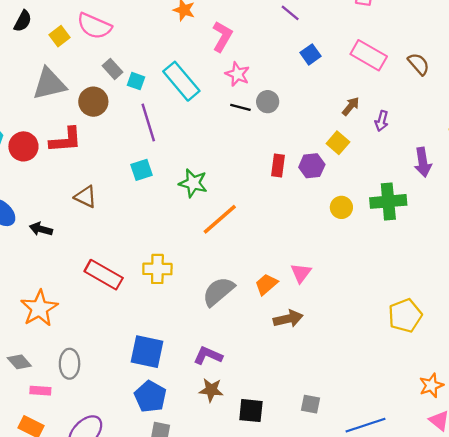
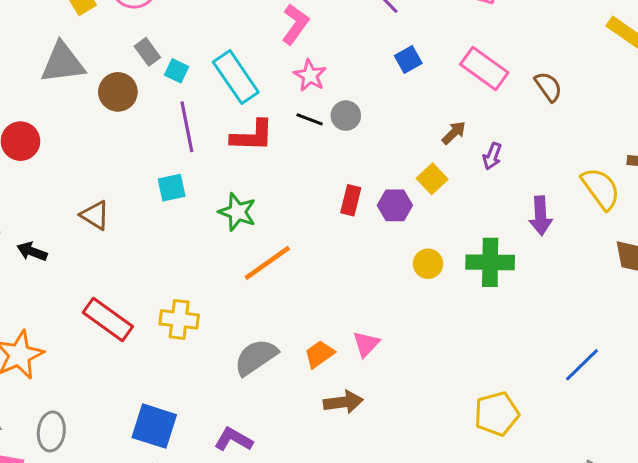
red L-shape: (66, 140) -> (252, 136), moved

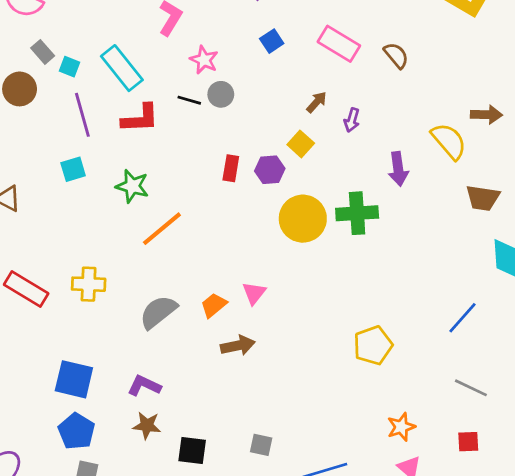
pink star: (310, 75) -> (204, 60), moved
yellow circle: (428, 264) -> (303, 219), size x1.8
blue line: (582, 365) -> (463, 318), moved

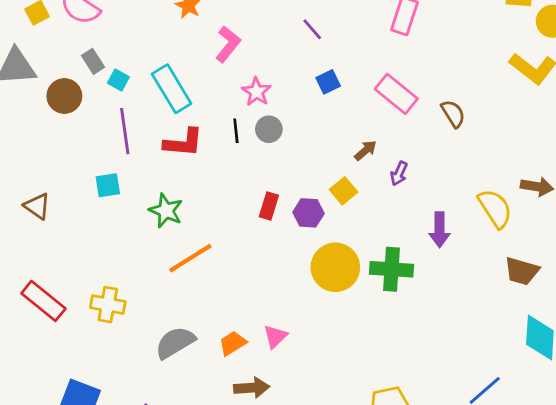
black line: (189, 100) -> (236, 131), turned 60

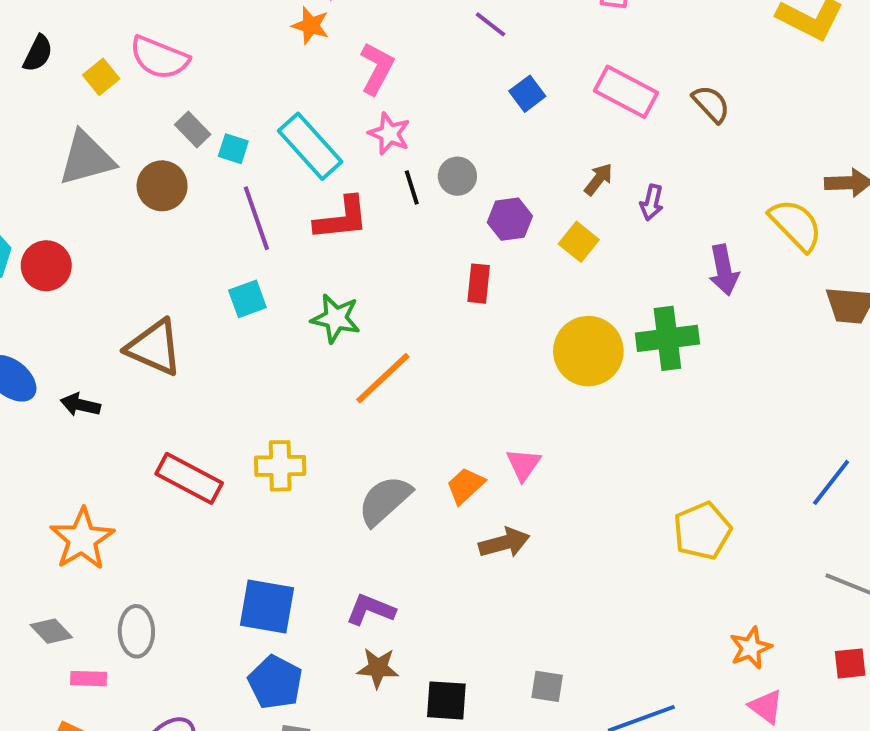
pink star: (256, 92) -> (389, 134), moved
brown triangle: (37, 206) -> (154, 347), size x1.5
purple hexagon: (308, 213) -> (510, 219), moved

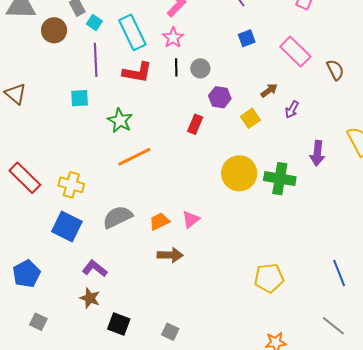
brown triangle: (154, 347) -> (16, 94), moved, size x0.7
blue line: (831, 482) -> (339, 273), turned -76
blue square: (267, 606) -> (67, 227), moved
blue pentagon: (275, 682) -> (26, 274), moved

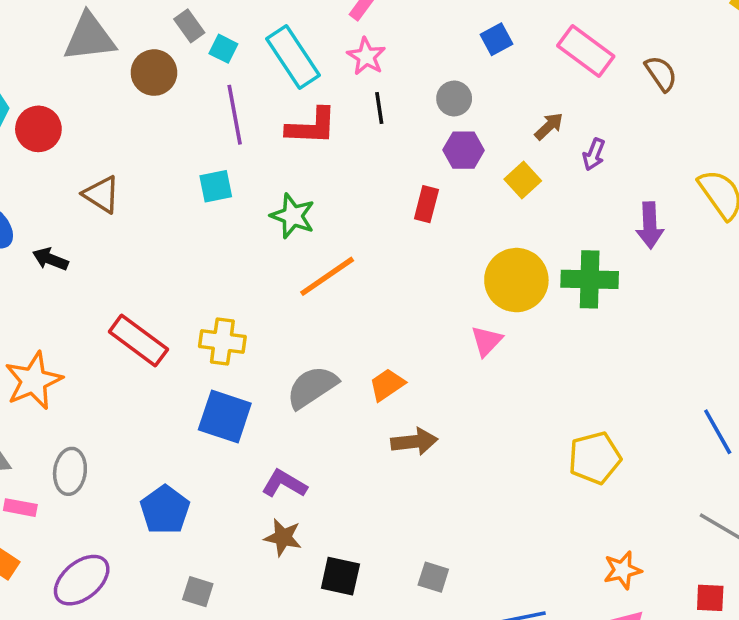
gray circle: (200, 68) -> (454, 98), moved
pink triangle: (191, 219) -> (487, 341), moved

